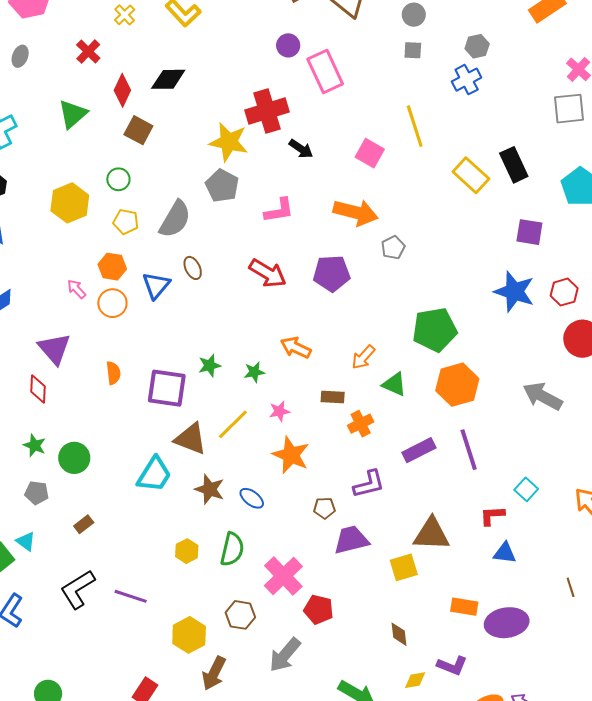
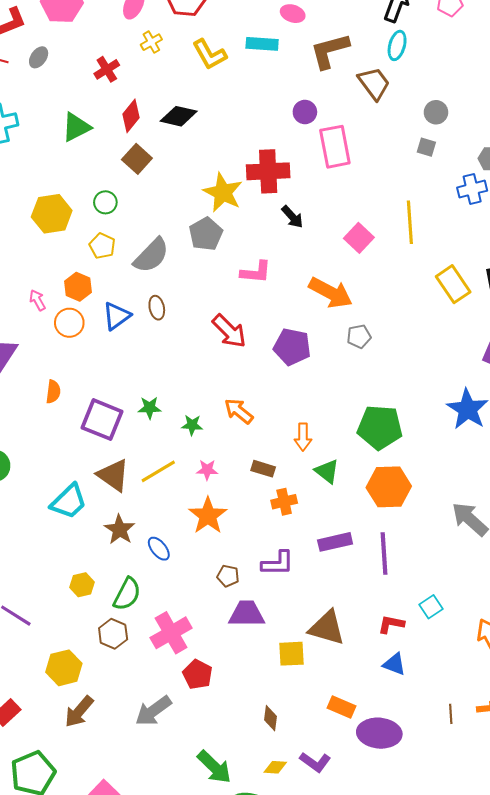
orange arrow: (363, 357) -> (303, 437), turned -56
brown hexagon: (240, 615) -> (113, 634), moved

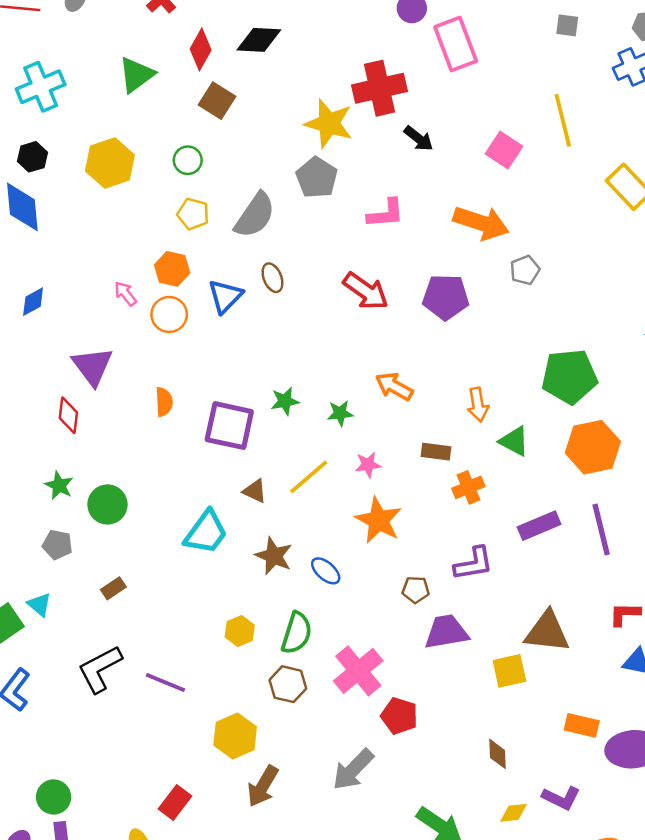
yellow hexagon: (52, 214) -> (110, 163), moved
brown triangle: (113, 475) -> (255, 491), size x0.6

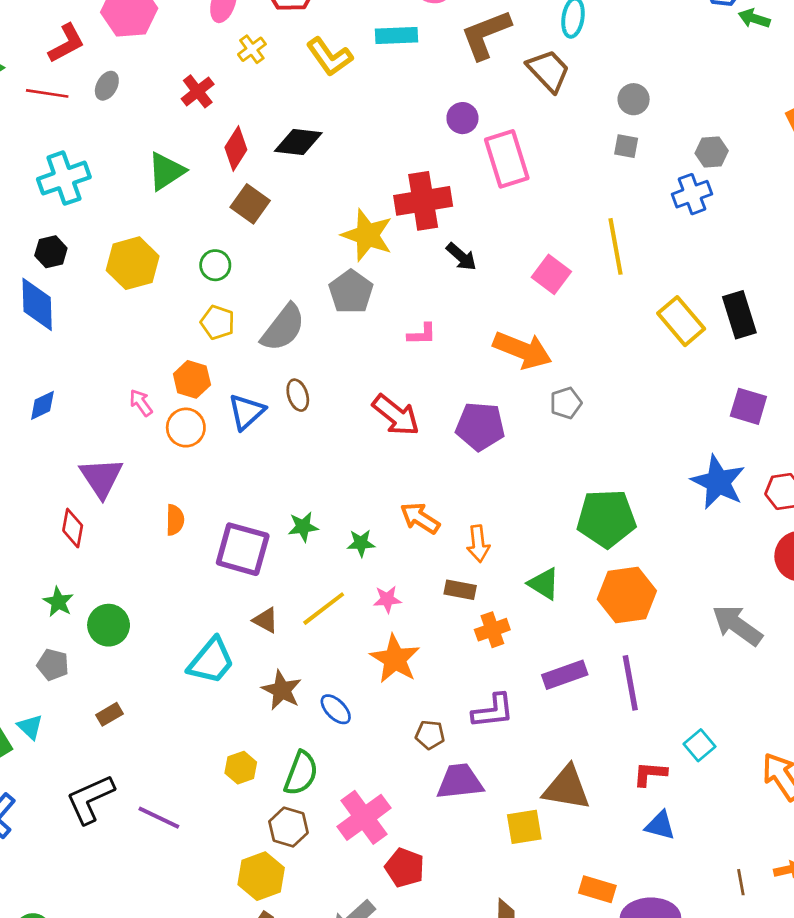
pink L-shape: (386, 214) -> (422, 334), size x0.7
orange arrow: (478, 405) -> (478, 544), moved
yellow hexagon: (235, 736) -> (261, 876), moved

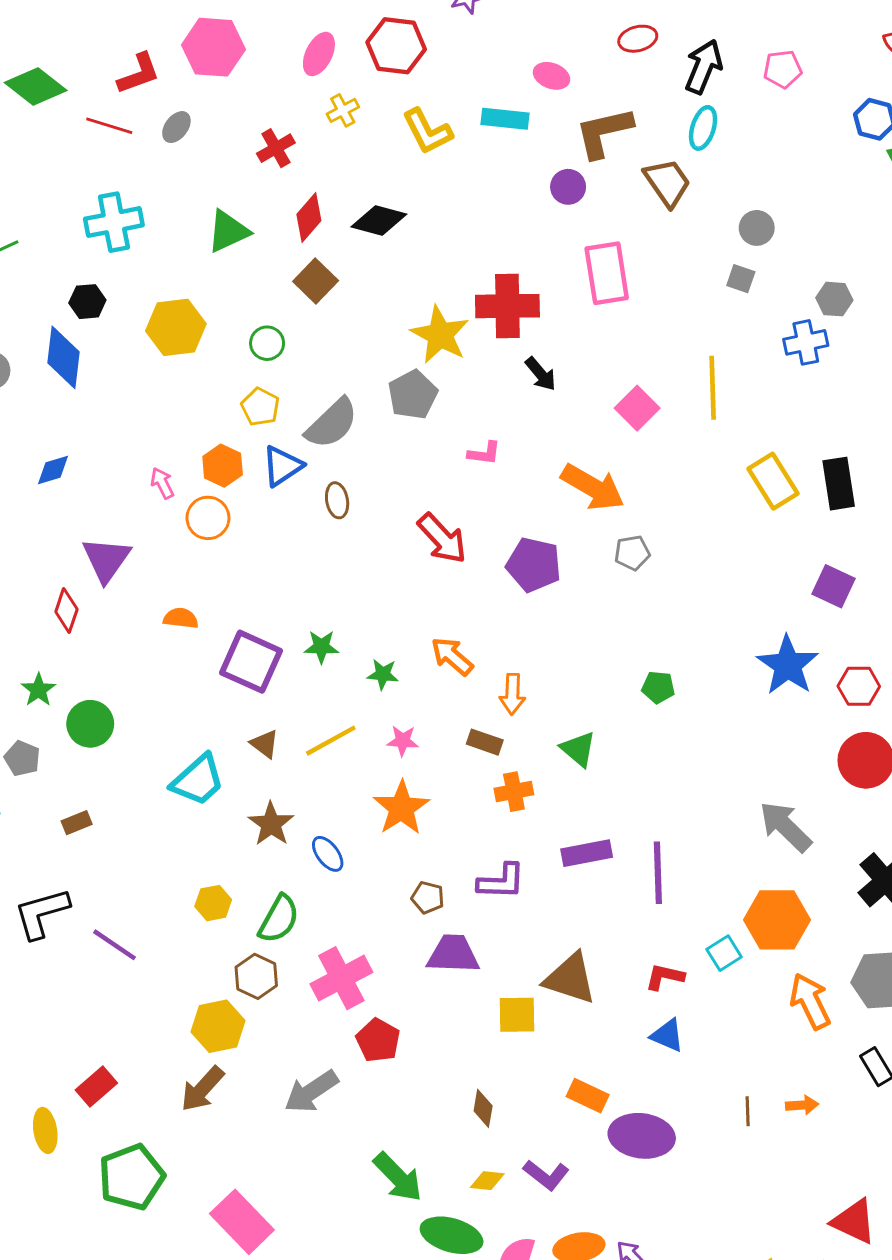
purple circle: (462, 118) -> (568, 187), moved
blue triangle: (246, 412) -> (282, 466), moved
green pentagon: (606, 519) -> (658, 687), size x0.5
orange semicircle: (175, 520) -> (181, 618), turned -92
orange hexagon: (627, 595) -> (777, 920), moved

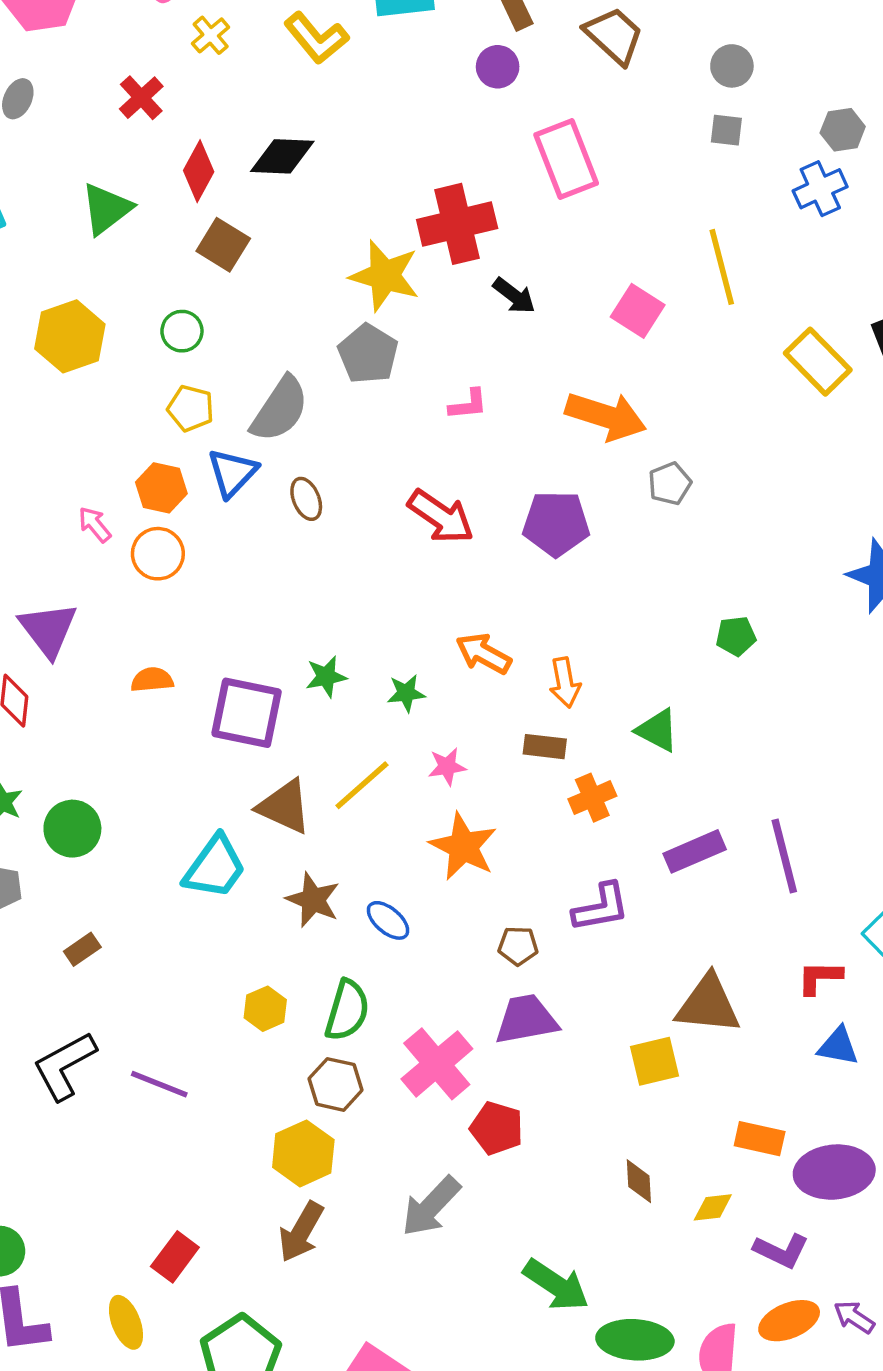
brown triangle: (265, 744) -> (284, 807), size x1.6
purple trapezoid: (453, 954) -> (526, 1019), moved
purple L-shape: (546, 1175) -> (781, 1251), moved
yellow diamond: (487, 1181) -> (713, 1207), moved

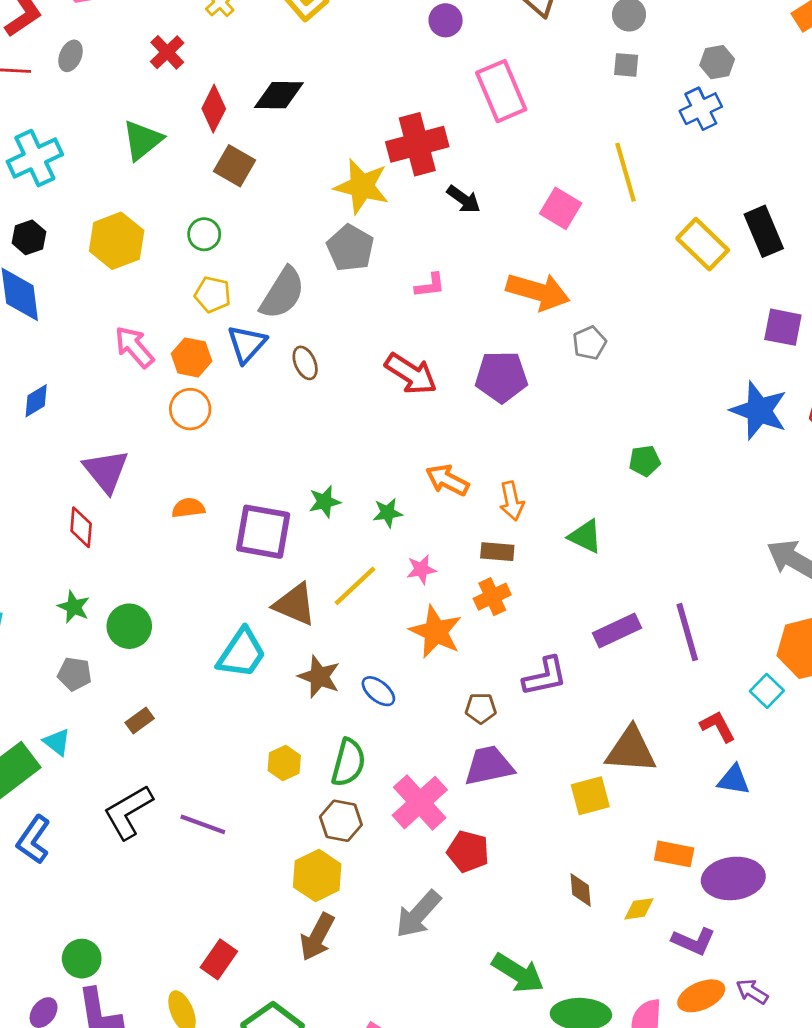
pink arrow: (95, 524) -> (134, 347), moved, size x1.5
orange cross: (592, 798) -> (492, 597), moved
red L-shape: (820, 977) -> (718, 726), turned 63

